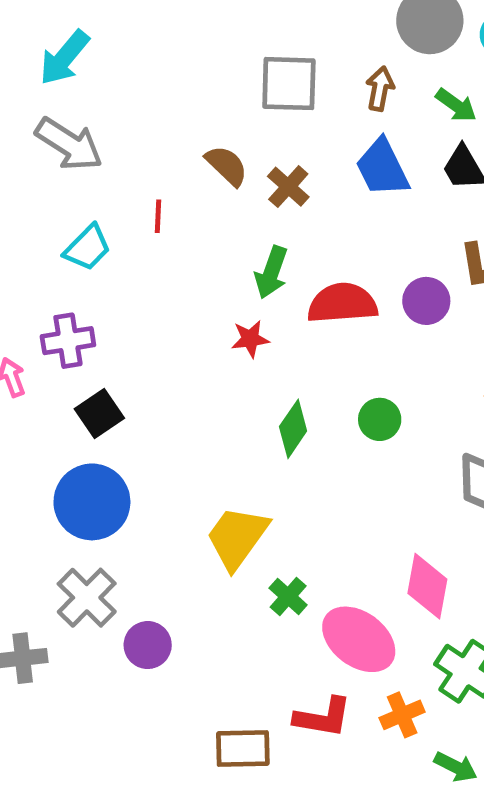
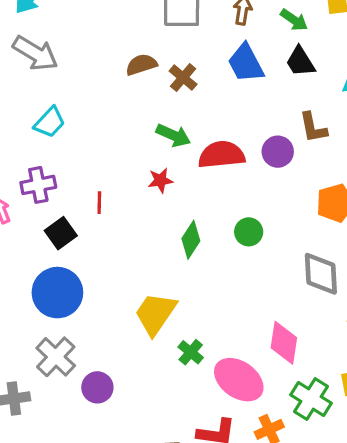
brown semicircle: (227, 166) -> (141, 65), turned -60
red line: (158, 216) -> (99, 203), moved
green arrow: (271, 272) -> (173, 135), turned -84

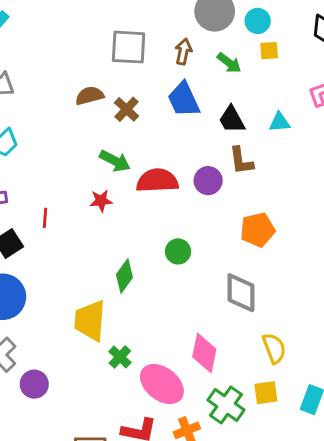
black trapezoid: (300, 62) -> (232, 120), moved
green diamond: (191, 240) -> (124, 276), moved
yellow trapezoid: (155, 314) -> (90, 321), turned -33

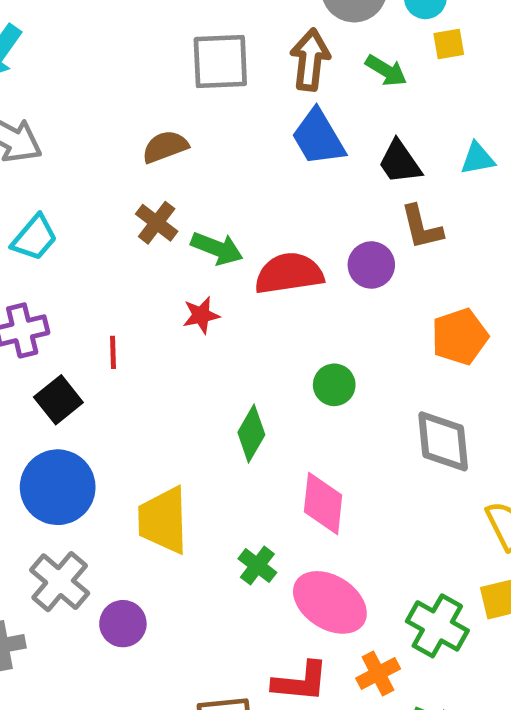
brown arrow: (183, 52) -> (310, 60), size x1.4
brown cross: (126, 109) -> (157, 223), moved
yellow trapezoid: (90, 321) -> (163, 520), moved
pink diamond: (204, 353) -> (323, 503), moved

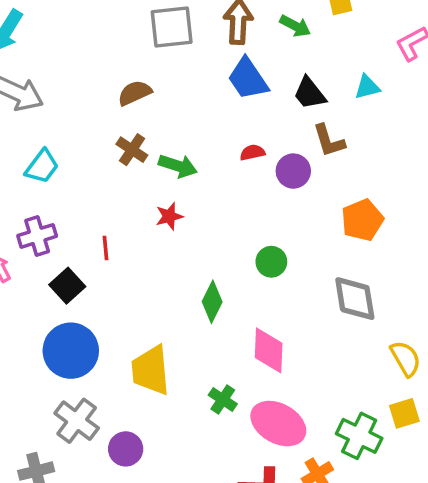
red semicircle: (289, 273) -> (252, 152), moved, size x0.5

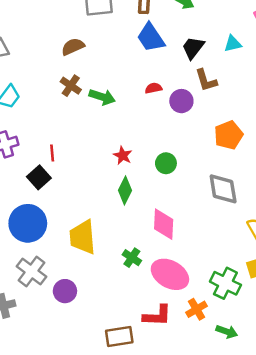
black trapezoid: (310, 93) -> (193, 48), turned 75
red star: (169, 216) -> (123, 156), moved, turned -30
black square: (67, 286) -> (39, 177), moved

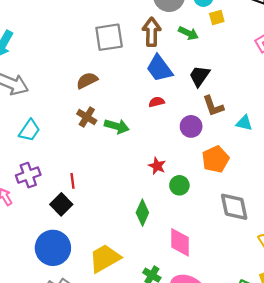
cyan triangle: (233, 44) -> (244, 123), moved, turned 30
red semicircle: (153, 88) -> (157, 102), moved
orange pentagon: (229, 135) -> (215, 159), moved
red star: (123, 156) -> (157, 166), moved
yellow trapezoid: (83, 237) -> (105, 258), turned 68

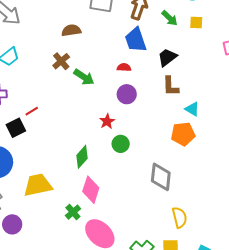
yellow square: (217, 17) -> (196, 23), moved
purple circle: (191, 126) -> (127, 94), moved
orange pentagon: (215, 159) -> (183, 134), moved
red line: (73, 181) -> (32, 111), turned 48
pink diamond: (180, 242) -> (91, 190), moved

